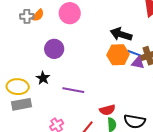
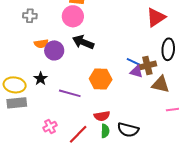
orange semicircle: (38, 15) -> (41, 44), moved, turned 32
black arrow: (121, 34) -> (83, 42), moved
orange hexagon: (118, 55) -> (101, 79), moved

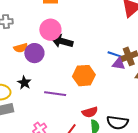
pink circle: (73, 16) -> (50, 30), moved

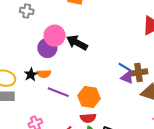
pink circle: (50, 30) -> (55, 36), moved
orange semicircle: (21, 48) -> (44, 74), moved
orange hexagon: (84, 76) -> (89, 97), moved

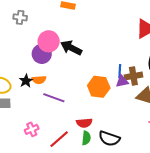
blue line: (125, 67) -> (120, 71), turned 64
purple triangle: (127, 77) -> (122, 81), turned -32
orange hexagon: (89, 97) -> (99, 87), moved

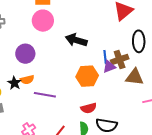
pink circle: (49, 41) -> (43, 21), moved
black arrow: (71, 48) -> (76, 40), moved
red semicircle: (84, 123) -> (89, 108), moved

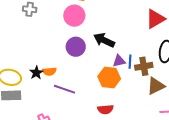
purple circle: (25, 54) -> (76, 47), moved
purple triangle: (109, 67) -> (119, 61), moved
brown triangle: (134, 77) -> (156, 86), turned -42

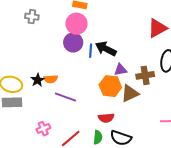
purple circle: (76, 47) -> (73, 42), moved
blue line: (130, 62) -> (91, 51), moved
brown triangle: (156, 86) -> (130, 93), moved

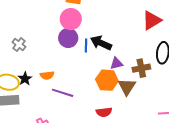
gray cross: (32, 17) -> (19, 45), moved, turned 32
black star: (38, 80) -> (25, 79), moved
brown triangle: (130, 93) -> (127, 87), turned -30

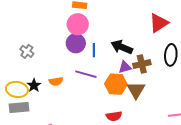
black arrow: (101, 43) -> (122, 47), moved
brown cross: (141, 68) -> (142, 64), moved
purple line: (63, 93) -> (86, 74), moved

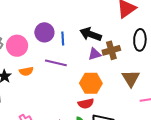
pink circle: (78, 24) -> (17, 46), moved
orange hexagon: (116, 84) -> (91, 83), moved
brown triangle: (136, 90) -> (131, 78), moved

